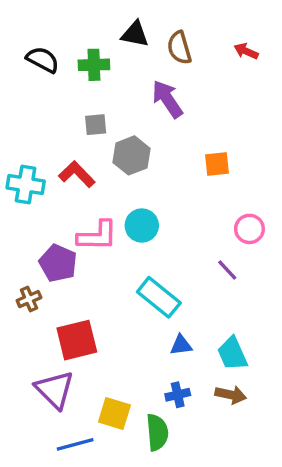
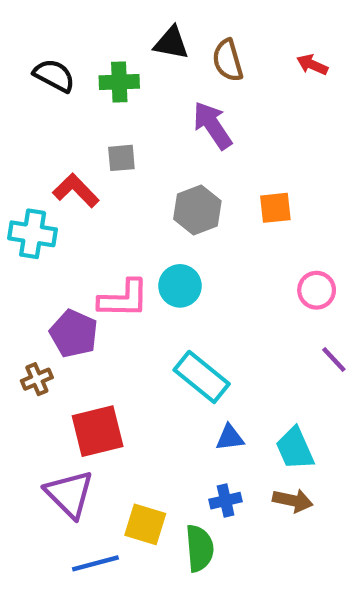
gray hexagon: (132, 155) -> (197, 210), moved
red L-shape: (77, 174) -> (76, 190), moved
purple line: (227, 270) -> (334, 360), moved

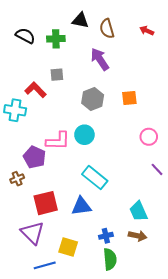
blue triangle: (230, 438) -> (81, 206), moved, size x1.5
green semicircle: (199, 548) -> (110, 259), moved

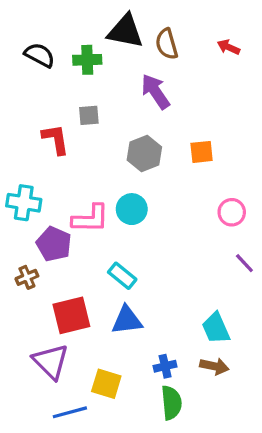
black triangle: (80, 20) -> (125, 31), size x1.4
red L-shape: (35, 90) -> (56, 139), turned 35
cyan cross: (15, 110) -> (24, 203), moved
cyan rectangle: (95, 178) -> (122, 276), moved, size x0.7

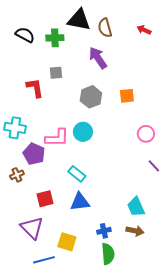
red square: (71, 315) -> (45, 199), size x0.7

